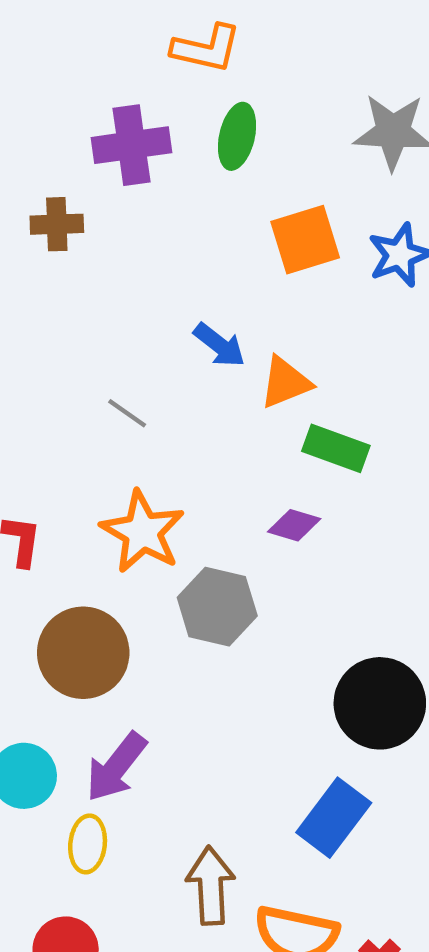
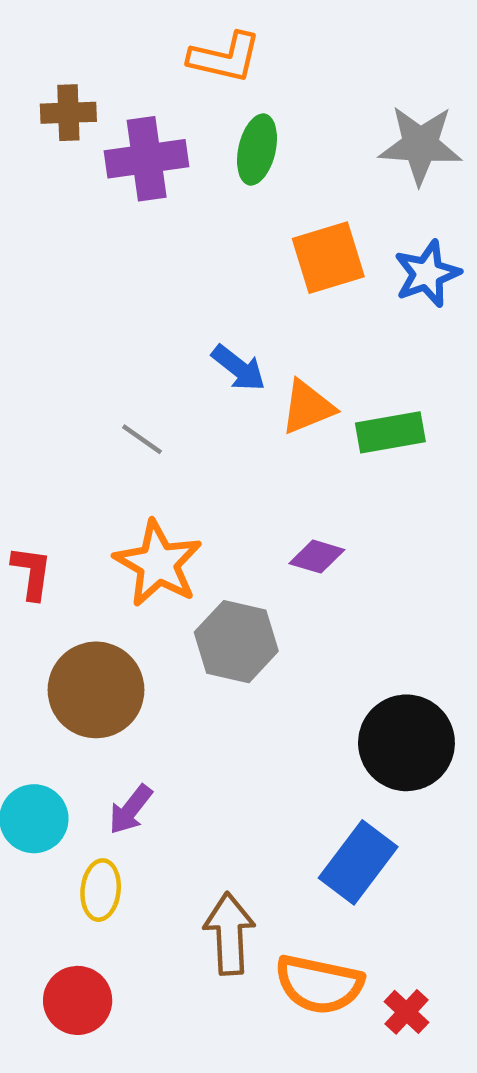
brown cross: (57, 224) -> (68, 113), moved
green rectangle: (336, 448) -> (390, 432), moved, turned -30
purple arrow: (116, 767) -> (131, 810), size x0.7

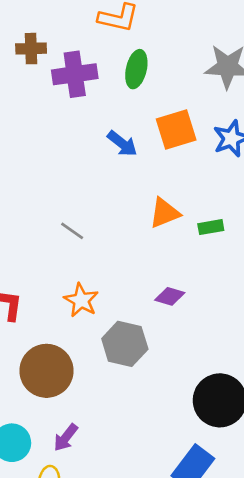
blue arrow: (239, 368) -> (122, 144), moved
green rectangle: (390, 432) -> (211, 227), size x0.7
orange star: (158, 563) -> (81, 300), size x0.7

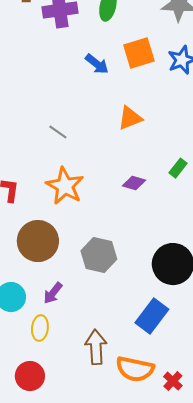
green rectangle: (211, 227) -> (178, 168), moved, turned -42
orange star: (81, 300) -> (65, 186), size x1.4
gray hexagon: (125, 344) -> (99, 255), moved

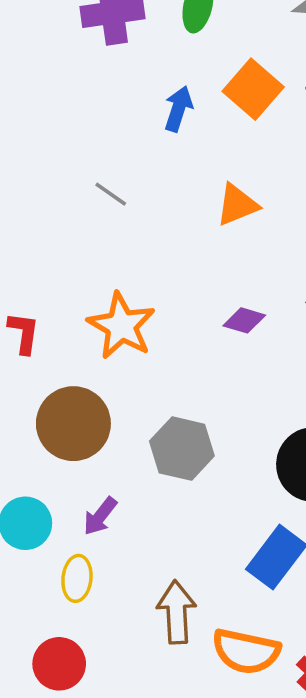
orange square: (139, 53) -> (253, 89), turned -32
blue arrow: (97, 64) -> (178, 109), turned -110
gray line: (58, 132) -> (111, 194), moved

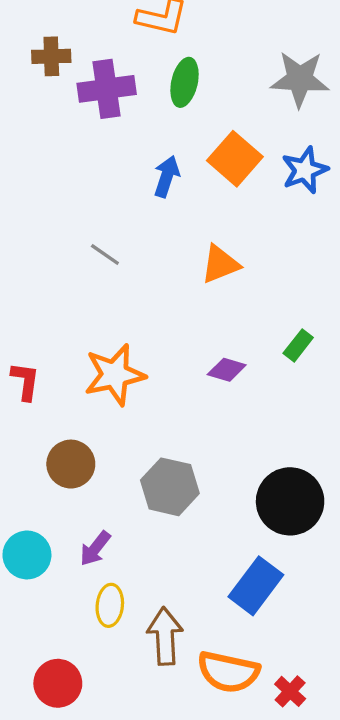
orange star: (121, 326) -> (115, 375), turned 30
brown circle: (73, 424) -> (71, 464), size x0.7
yellow ellipse: (77, 578) -> (110, 605), moved

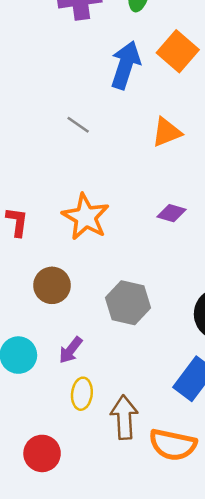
blue arrow: (167, 177) -> (125, 65), size x1.5
orange star: (115, 375) -> (86, 217), turned -30

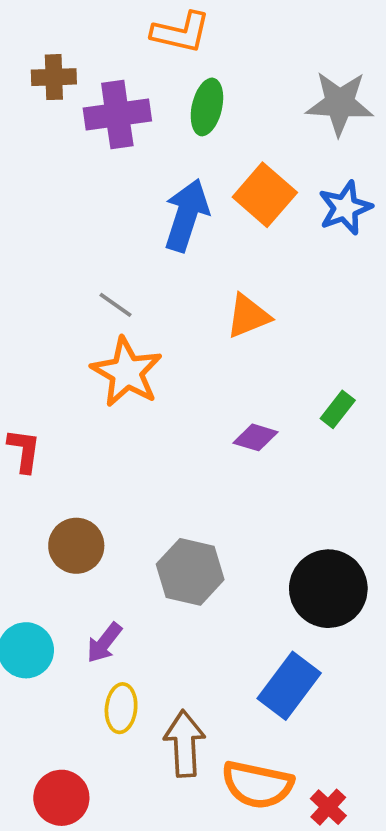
orange star: (86, 217) -> (127, 372), moved

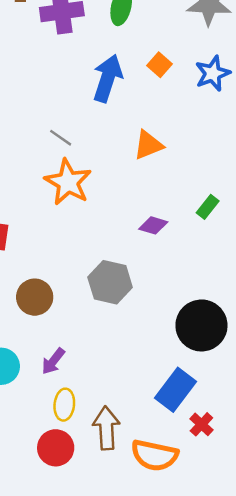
orange square: (265, 195) -> (159, 65), size x0.6
gray hexagon: (190, 572) -> (110, 282), moved
red circle: (61, 798) -> (56, 448), moved
red cross: (328, 807) -> (201, 424), moved

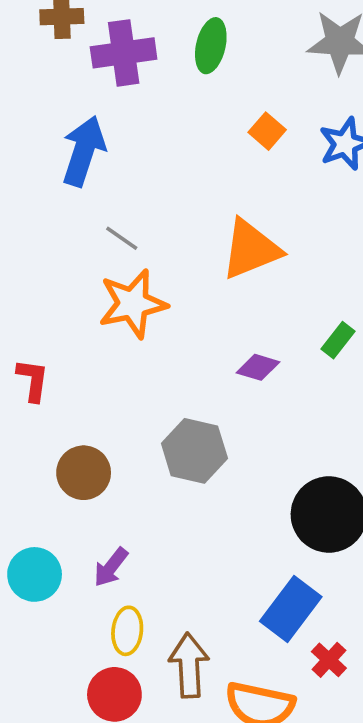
blue arrow: (108, 78) -> (84, 151), moved
orange triangle: (148, 145) -> (251, 249), size x1.4
orange star: (68, 182) -> (133, 304), turned 30

